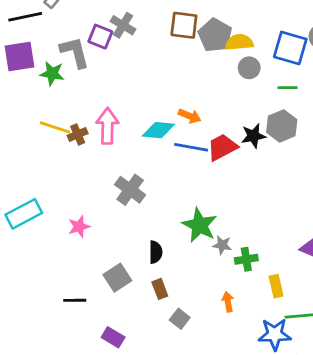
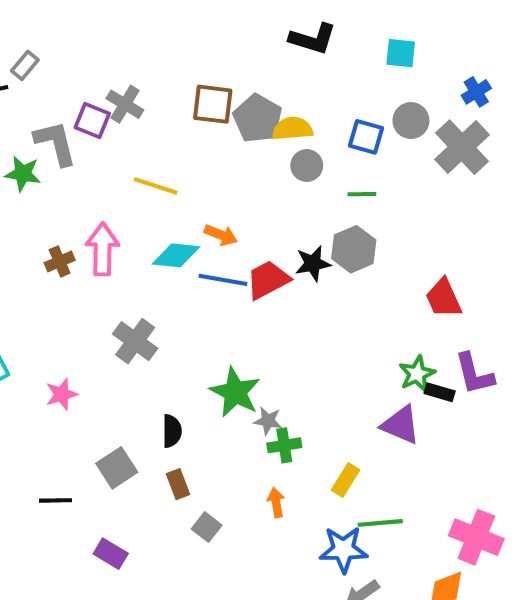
blue square: (290, 48) -> (366, 137), size x0.7
yellow line: (55, 127) -> (156, 186), moved
green cross: (246, 259) -> (284, 445), moved
yellow rectangle: (276, 286) -> (346, 480), turned 45

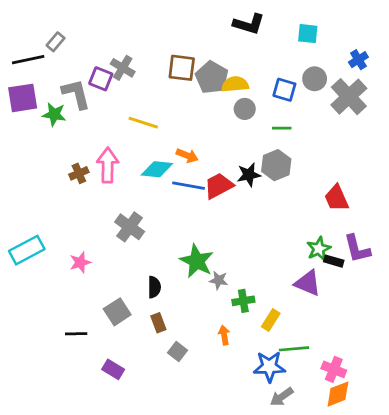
green cross: (284, 445) -> (243, 301), moved
pink cross: (476, 537) -> (334, 369), moved, size x0.7

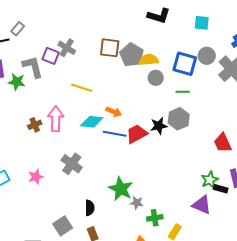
blue square: (284, 90) -> (185, 64), size x1.4
pink star: (80, 262) -> (36, 177), moved

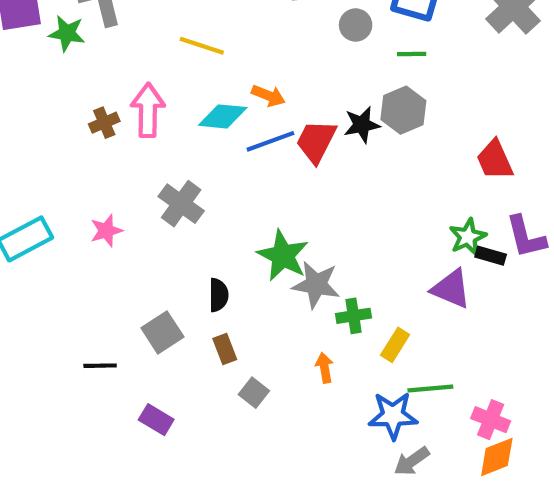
blue line: (115, 134) -> (270, 141), turned -30
red trapezoid: (137, 134) -> (316, 141), turned -35
gray star: (137, 203) -> (316, 285), size x1.6

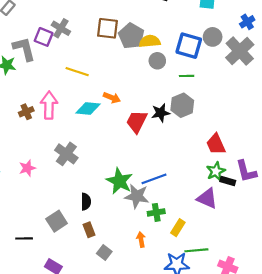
blue line: (270, 141) -> (154, 179), moved
red trapezoid: (495, 160) -> (216, 144), moved

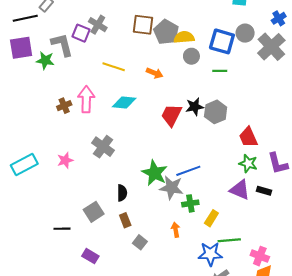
orange arrow: (112, 98) -> (155, 73), moved
gray hexagon: (182, 105) -> (216, 112), moved
green star: (216, 171) -> (248, 163), turned -30
black rectangle: (228, 181) -> (264, 191), moved

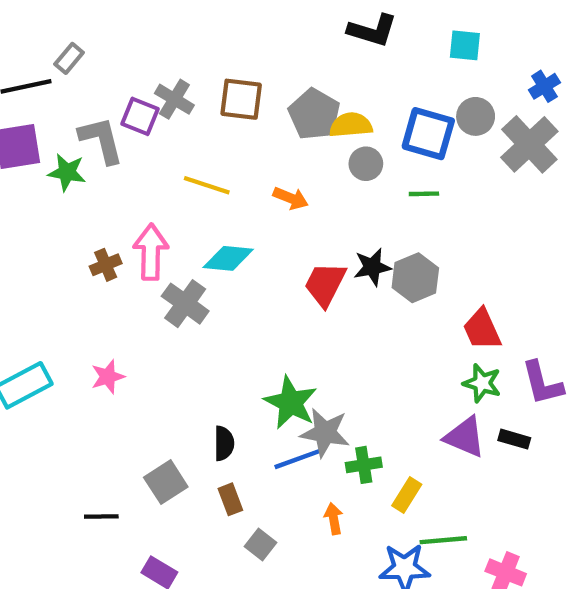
brown square: (143, 25) -> (241, 99), moved
gray cross: (103, 147) -> (185, 304), moved
blue line: (188, 171) -> (299, 458), moved

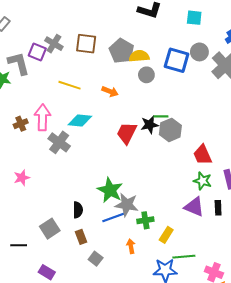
green line: (424, 194) -> (161, 116), moved
black rectangle: (514, 439) -> (218, 208), turned 72

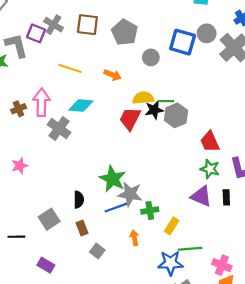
yellow semicircle: (139, 56) -> (143, 98), moved

